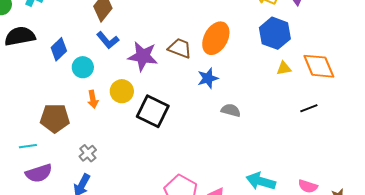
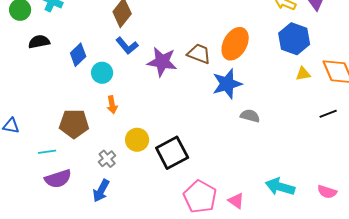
black semicircle: (20, 36) -> (39, 42), size x0.7
blue star: (208, 78) -> (227, 84), size x1.4
yellow circle: (122, 91) -> (137, 140), moved
black square: (153, 111) -> (172, 153), moved, turned 36

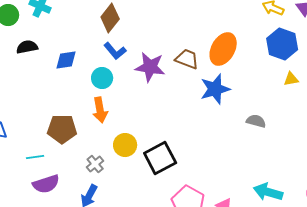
blue diamond: (78, 55) -> (66, 60), turned 35
cyan circle: (102, 73) -> (102, 78), moved
orange arrow: (112, 105) -> (100, 110), size x1.4
gray semicircle: (250, 116) -> (256, 121), moved

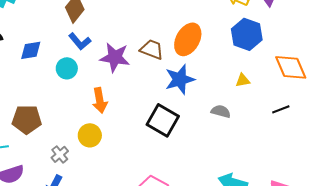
yellow triangle: (291, 79) -> (243, 80), moved
orange arrow: (100, 110) -> (100, 100), moved
black square: (160, 158) -> (163, 120), moved, turned -32

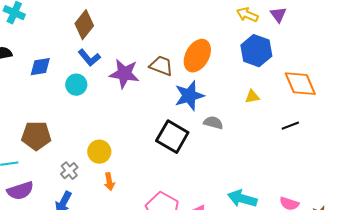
orange arrow: (100, 100) -> (109, 182), moved, size x0.7
gray semicircle: (221, 111) -> (213, 123), moved

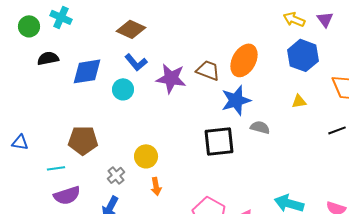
brown diamond: (84, 25) -> (131, 29), turned 76
blue diamond: (40, 67) -> (87, 71), size x1.4
black square: (172, 137) -> (219, 141), turned -36

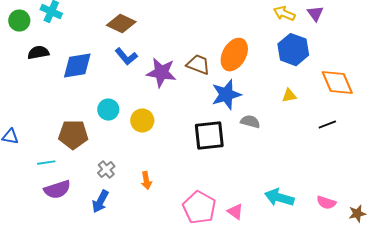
cyan circle: (123, 89) -> (108, 110), moved
yellow circle: (146, 156) -> (142, 121), moved

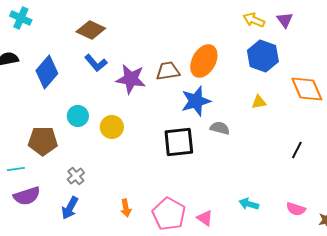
brown trapezoid: (198, 65) -> (168, 71), turned -30
blue diamond: (77, 66) -> (47, 72), turned -40
black line: (327, 125) -> (297, 150), moved, turned -42
orange arrow: (146, 181) -> (126, 208), moved
cyan arrow: (279, 198) -> (249, 204), size x0.7

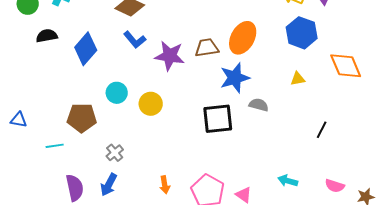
black line: (297, 150) -> (322, 130), moved
purple semicircle: (27, 196) -> (75, 188), moved, turned -84

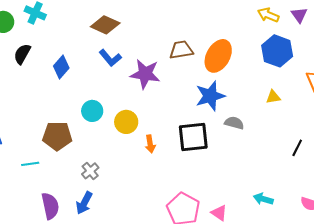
black semicircle: (47, 36) -> (22, 54), turned -50
brown trapezoid: (207, 48) -> (181, 50), moved
blue diamond: (86, 49) -> (61, 67), size x0.7
orange arrow: (165, 185) -> (150, 144), moved

